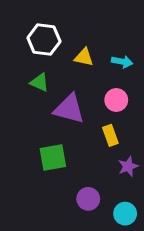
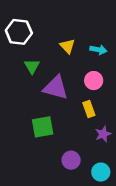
white hexagon: (44, 40) -> (19, 32), moved
yellow triangle: (84, 57) -> (68, 46), turned 35
green triangle: (40, 82) -> (32, 66), turned 35

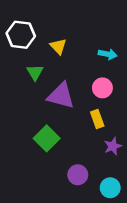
yellow triangle: (68, 46) -> (58, 46), moved
green square: (43, 127) -> (47, 138), turned -35

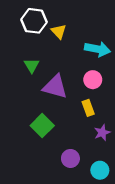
white hexagon: (21, 35) -> (34, 21), moved
yellow triangle: (58, 46) -> (59, 31), moved
cyan arrow: (108, 54) -> (97, 49), size x1.5

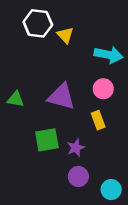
green triangle: (32, 66) -> (16, 99), moved, turned -49
green square: (42, 126) -> (47, 140), turned 35
purple star: (102, 133) -> (76, 148), moved

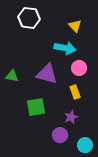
yellow triangle: (65, 35) -> (75, 26), moved
cyan arrow: (109, 55) -> (65, 48), moved
purple star: (76, 148) -> (71, 117), moved

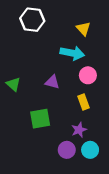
purple triangle: (47, 74) -> (52, 82), size x0.6
green triangle: (12, 76) -> (13, 84), turned 32
cyan circle: (85, 145) -> (90, 150), moved

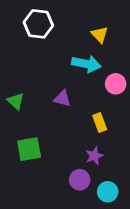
pink circle: (88, 75) -> (116, 84), moved
green square: (40, 119) -> (29, 149), moved
cyan circle: (90, 150) -> (108, 192), moved

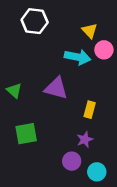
pink circle: (116, 84) -> (104, 50), moved
purple triangle: (62, 99) -> (56, 88), size x1.5
yellow rectangle: (100, 122) -> (90, 110), turned 35

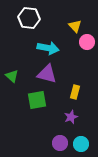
cyan arrow: (78, 57) -> (48, 48), moved
green square: (26, 134) -> (37, 100), moved
purple circle: (72, 161) -> (60, 143), moved

